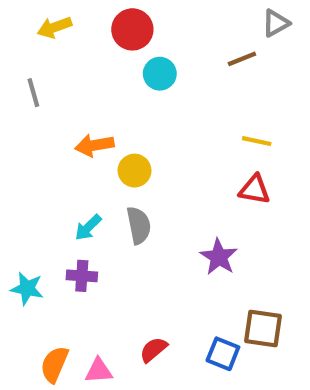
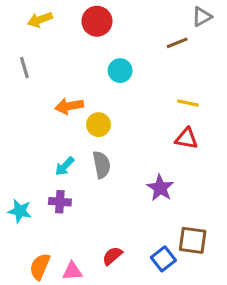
cyan circle: (160, 74) -> (120, 71), moved
blue square: (223, 354) -> (163, 259), turned 30

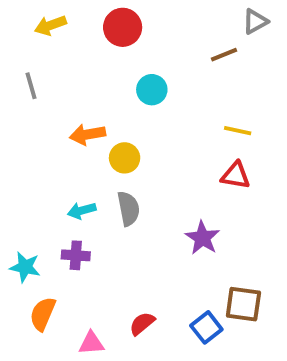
cyan arrow: (65, 166) -> (82, 211), turned 30
orange semicircle: (40, 267) -> (43, 314), moved

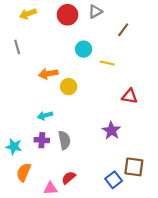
gray triangle: (255, 21) -> (95, 12), moved
brown line: (224, 55) -> (123, 30), turned -32
yellow line: (238, 131) -> (107, 63), moved
gray semicircle: (128, 209) -> (64, 140), moved
red semicircle: (142, 324) -> (69, 178), moved

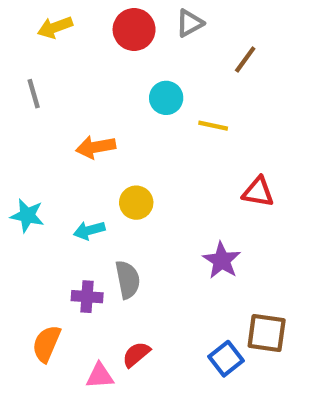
yellow circle: (69, 87) -> (136, 203), moved
purple cross: (42, 140) -> (87, 297), moved
cyan star: (14, 147) -> (27, 215), moved

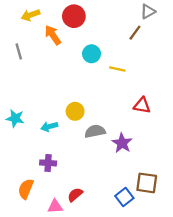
gray triangle: (190, 23) -> (148, 12), moved
orange arrow: (96, 147) -> (53, 35), moved, turned 66
gray semicircle: (128, 280) -> (95, 131), moved, turned -90

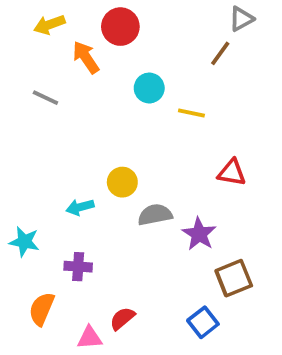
gray line: (19, 51) -> (45, 98), moved, turned -49
cyan star: (15, 118) -> (24, 242), moved
brown square: (147, 183) -> (234, 278), moved, turned -30

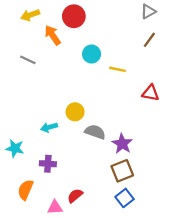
brown line: (220, 53) -> (149, 40), moved
red triangle: (232, 173) -> (151, 93), moved
gray semicircle: (155, 215) -> (95, 132), turned 30
brown square: (234, 278) -> (122, 171), moved

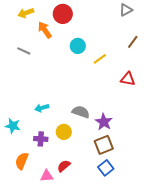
brown line: (149, 40) -> (133, 42), moved
yellow line: (117, 69) -> (100, 59), turned -48
yellow circle: (75, 112) -> (64, 132), moved

